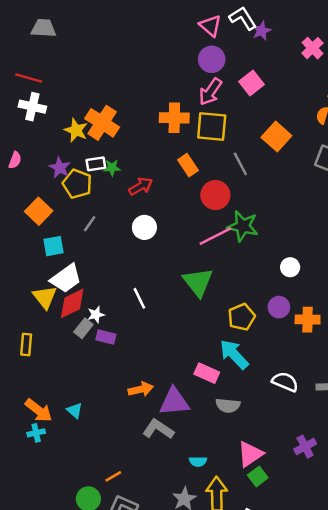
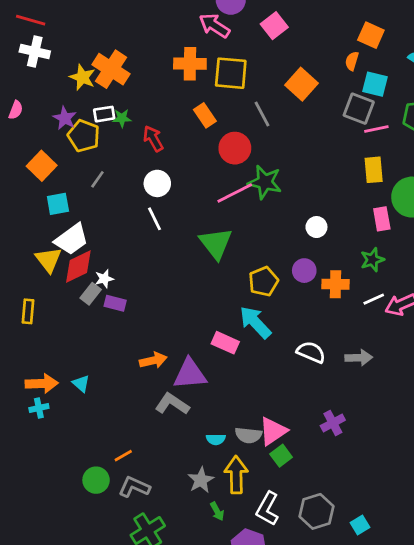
pink arrow: (210, 92) -> (214, 26), moved, turned 88
red arrow: (141, 186) -> (153, 139), turned -90
white line: (139, 298) -> (155, 219), moved
gray semicircle: (228, 405) -> (248, 435), moved
orange arrow: (39, 410) -> (42, 384), turned -40

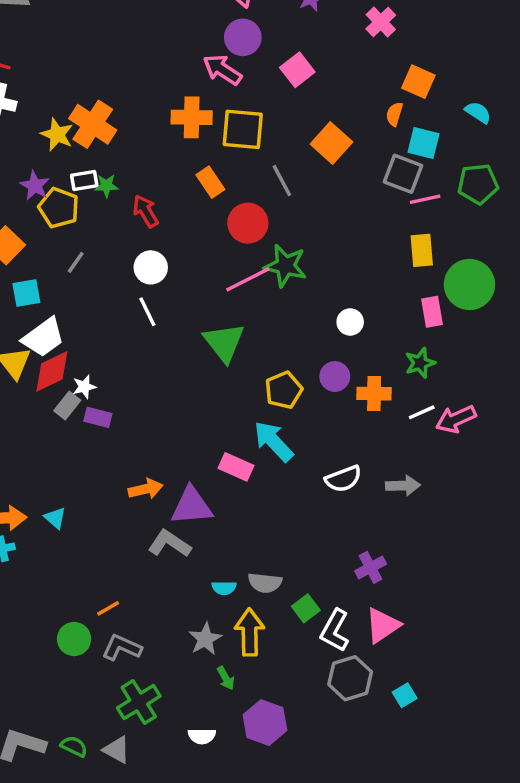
white semicircle: (311, 352) -> (343, 479), turned 136
pink triangle: (273, 431) -> (383, 625), moved
white L-shape: (268, 509) -> (335, 630), moved

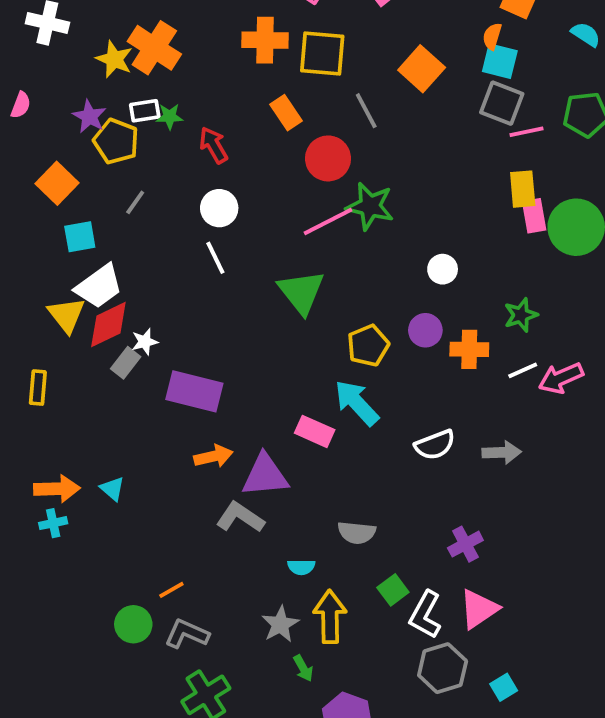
cyan square: (423, 143) -> (500, 61), moved
pink rectangle: (432, 312) -> (534, 216), moved
purple rectangle: (98, 417) -> (194, 391), moved, size x1.8
gray semicircle: (265, 583) -> (357, 533), moved

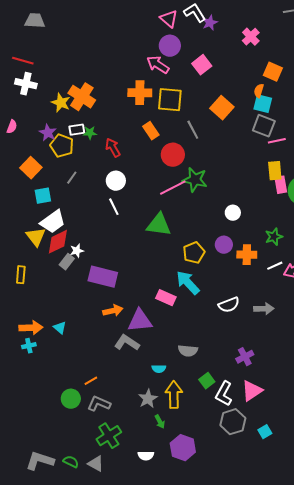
green triangle: (301, 292) -> (159, 225), turned -44

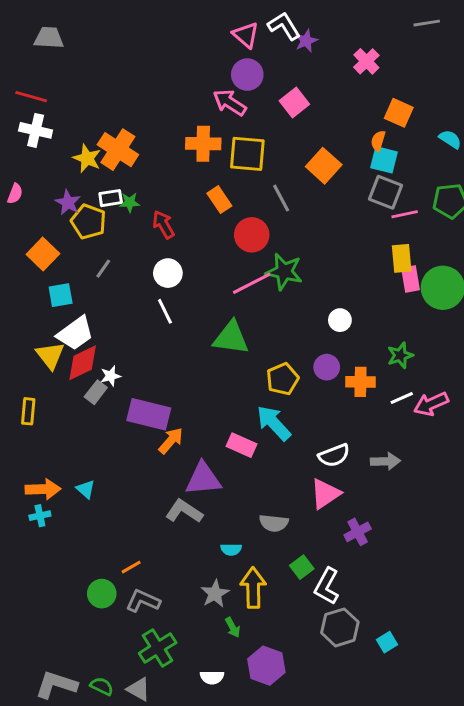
orange arrow: (113, 311) -> (171, 441), moved, turned -36
pink triangle: (252, 391) -> (325, 494), moved

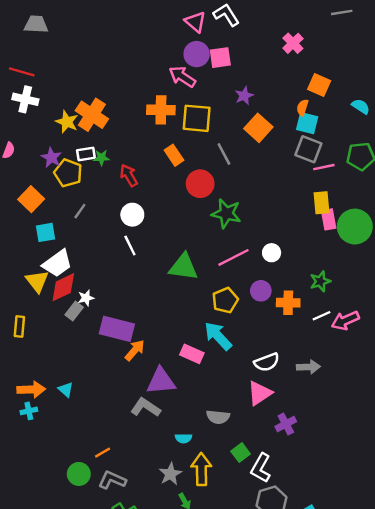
purple star: (306, 41) -> (244, 96), moved
pink square: (294, 103) -> (220, 58), moved, turned 30
pink line: (252, 283) -> (233, 257), moved

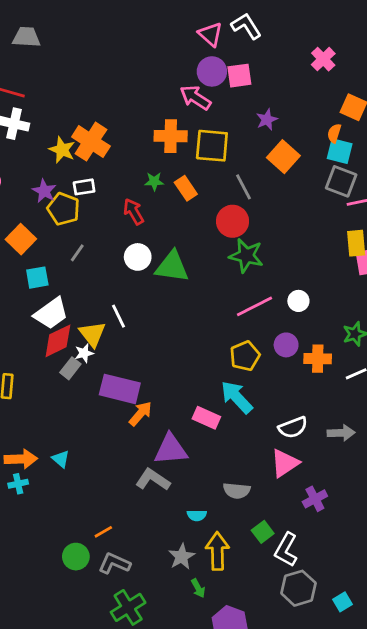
green star: (101, 158) -> (154, 181), moved
red circle: (200, 184) -> (233, 221), moved
white line: (130, 246) -> (118, 316), moved
green triangle: (183, 267) -> (172, 267), moved
yellow triangle: (37, 281) -> (92, 334), moved

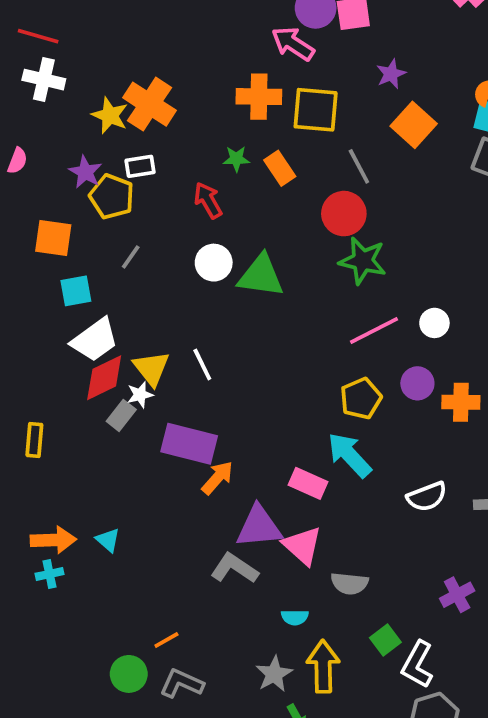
orange square: (21, 239) -> (53, 238), turned -36
white line: (118, 316) -> (202, 364), moved
pink triangle: (285, 463) -> (302, 546), moved, turned -44

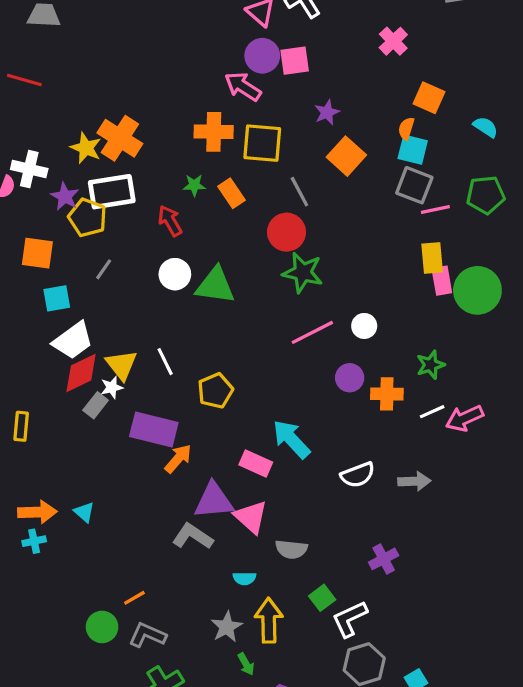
white cross: (44, 80) -> (29, 169), moved
white rectangle: (140, 166) -> (112, 192), size x1.8
yellow pentagon: (361, 398) -> (215, 391), moved
white L-shape: (417, 665) -> (350, 619), turned 36

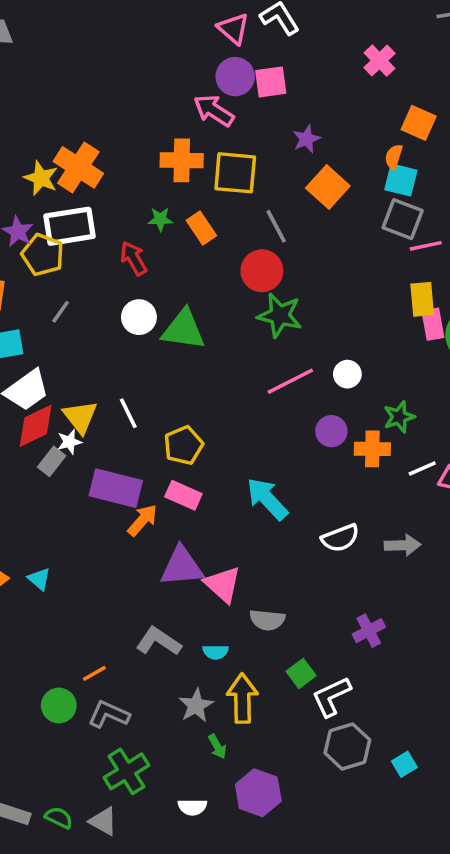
green star: (431, 365) -> (399, 417), moved
pink rectangle: (256, 463) -> (183, 495), moved
gray L-shape: (193, 536) -> (159, 641), moved

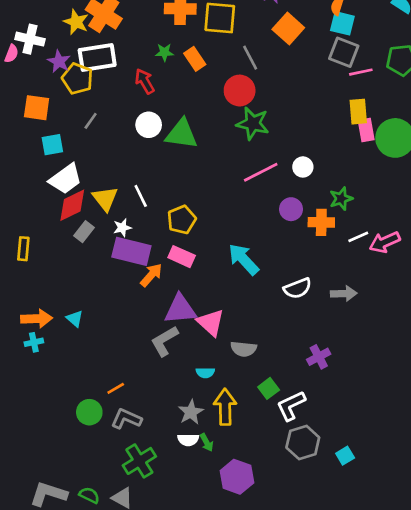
white star: (69, 442) -> (122, 228), moved
gray L-shape: (159, 641) -> (164, 341), moved, turned -64
white semicircle: (192, 807) -> (188, 440), moved

